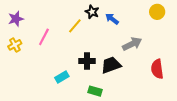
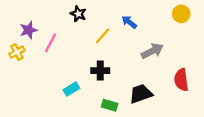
black star: (92, 12) -> (78, 14), moved
purple star: (16, 19) -> (29, 30), moved
yellow line: (75, 26) -> (103, 36), moved
black trapezoid: (111, 65) -> (141, 94), moved

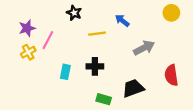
yellow line: (103, 36) -> (97, 34), turned 42
yellow cross: (17, 52) -> (28, 52), moved
cyan rectangle: (71, 89) -> (65, 72), moved, turned -48

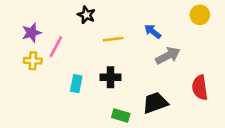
blue arrow: (122, 20) -> (153, 31), moved
yellow cross: (28, 52) -> (33, 61), turned 32

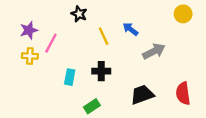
blue arrow: (153, 31) -> (130, 29), moved
yellow line: (113, 39) -> (104, 36), turned 72
red semicircle: (200, 87) -> (183, 93), moved
green rectangle: (121, 116) -> (92, 106), moved, turned -49

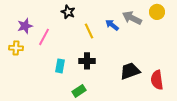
gray arrow: (154, 51) -> (132, 18), moved, turned -126
yellow cross: (30, 56) -> (16, 48), moved
black trapezoid: (142, 95) -> (130, 71), moved

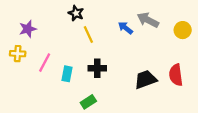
yellow circle: (157, 12) -> (183, 30), moved
yellow line: (89, 31) -> (88, 35), moved
pink line: (44, 37) -> (45, 63), moved
red semicircle: (157, 80) -> (176, 75), moved

